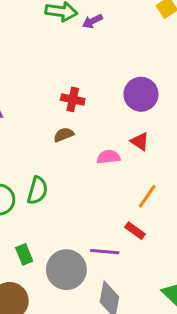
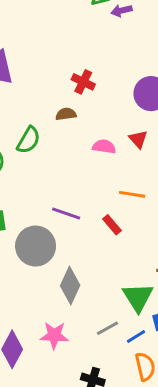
green semicircle: (37, 190) -> (29, 140), moved
orange line: (147, 196) -> (132, 194), turned 50
purple line: (105, 252) -> (66, 214), moved

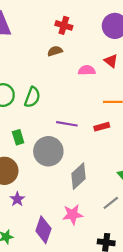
green semicircle: (29, 140) -> (32, 97), moved
red rectangle: (112, 225) -> (102, 127), turned -56
gray diamond: (70, 286) -> (78, 176), turned 32

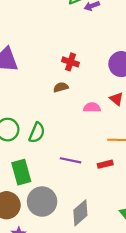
green rectangle: (18, 137) -> (21, 172), size x1.6
gray circle: (48, 151) -> (42, 202), moved

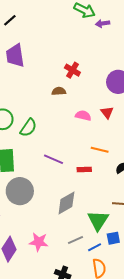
gray diamond: (80, 213) -> (66, 203), moved

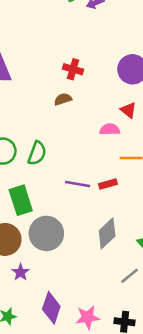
pink semicircle: (83, 116) -> (110, 129), moved
red rectangle: (84, 169) -> (108, 184), moved
pink star: (39, 242) -> (88, 317), moved

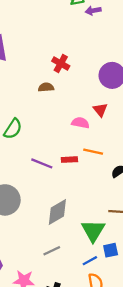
red rectangle: (108, 184) -> (69, 160), moved
gray line: (130, 276) -> (52, 251), moved

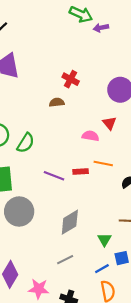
green triangle: (93, 231) -> (105, 240), size x0.6

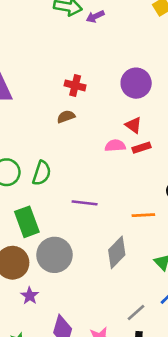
orange line: (103, 164) -> (143, 215), moved
red rectangle: (81, 172) -> (141, 148), moved
gray line: (65, 260) -> (136, 313), moved

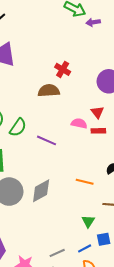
brown semicircle: (66, 117) -> (49, 91), size x1.5
purple line: (85, 203) -> (47, 140), moved
gray diamond: (117, 252) -> (41, 191), moved

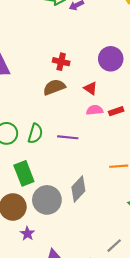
red triangle: (97, 112) -> (90, 88), moved

